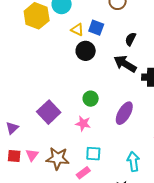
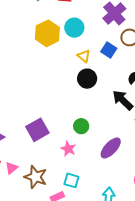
blue square: (96, 28) -> (109, 50), moved

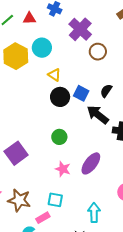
blue square: (109, 50) -> (81, 93), moved
green circle: (81, 126) -> (59, 137), moved
pink star: (68, 149) -> (63, 169), moved

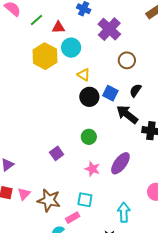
red triangle: (29, 18) -> (58, 27), moved
brown circle: (98, 52) -> (127, 60), moved
purple square: (16, 153) -> (57, 153), moved, size x0.6

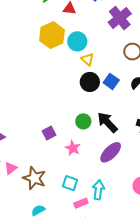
cyan circle: (71, 48) -> (77, 41), moved
black arrow: (127, 114) -> (107, 122), moved
pink star: (92, 169) -> (73, 148), moved
cyan arrow: (124, 212) -> (98, 190), moved
pink rectangle: (73, 218) -> (81, 203), moved

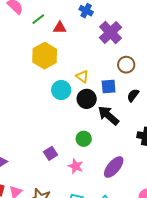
cyan circle: (77, 41) -> (61, 90), moved
blue square: (111, 81) -> (109, 86), moved, turned -35
black arrow: (107, 122) -> (108, 116), moved

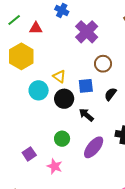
black arrow: (108, 116) -> (86, 115), size x0.7
purple ellipse: (114, 167) -> (94, 147), moved

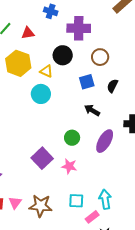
purple cross: (87, 32) -> (79, 28), turned -35
yellow triangle: (59, 76) -> (46, 71), moved
black circle: (64, 99) -> (63, 55), moved
purple square: (29, 154) -> (42, 158), size x1.5

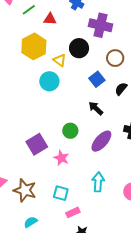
blue square: (87, 82) -> (97, 79), turned -35
cyan arrow: (105, 199) -> (98, 182), moved

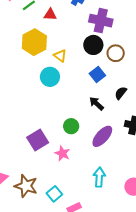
black circle: (79, 48) -> (93, 45), moved
black semicircle: (121, 89) -> (121, 93), moved
cyan square: (61, 193) -> (54, 194), moved, turned 35

